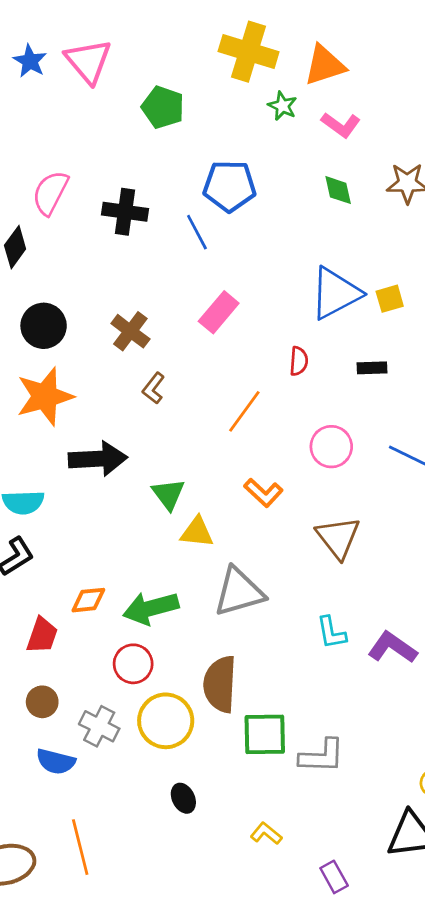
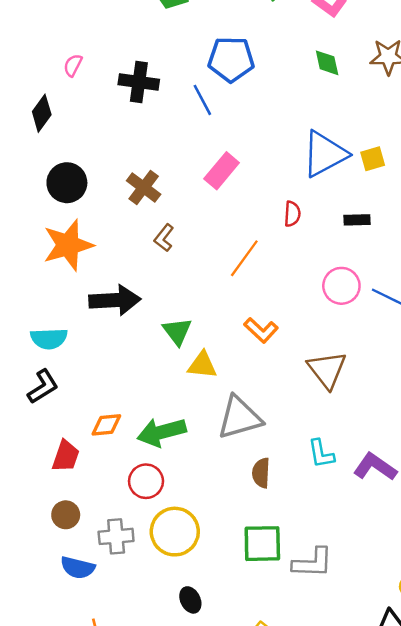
pink semicircle: (50, 193) -> (73, 65), size x0.6
pink circle: (331, 447) -> (341, 286), moved
brown semicircle: (220, 684) -> (261, 473), moved, size x0.6
gray cross: (99, 726) -> (116, 536), turned -32

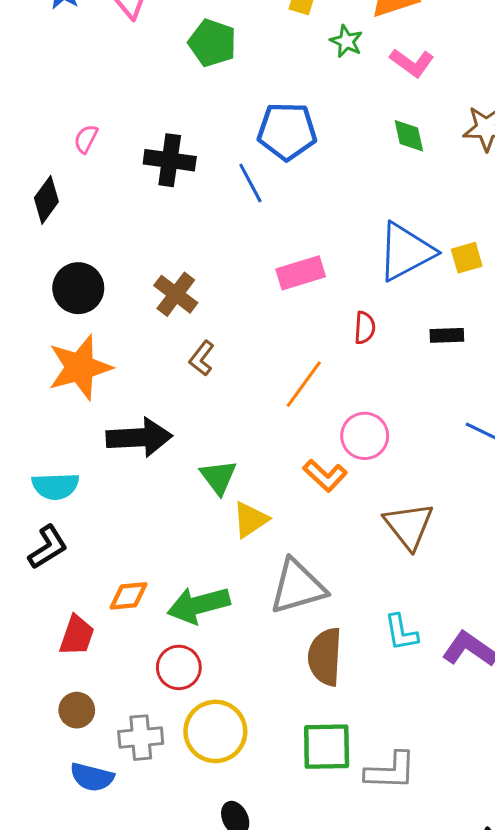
pink rectangle: (222, 171) -> (301, 273), moved, turned 33
pink circle: (341, 286) -> (365, 436), moved
yellow triangle: (202, 365) -> (250, 520), turned -40
brown semicircle: (261, 473) -> (325, 657), size x1.5

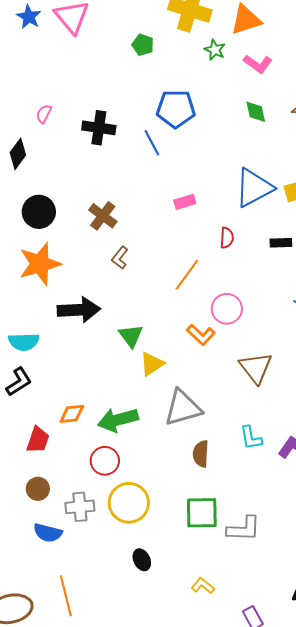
green pentagon: (212, 43) -> (143, 45), moved, size x0.7
pink rectangle: (301, 273) -> (185, 202), size x0.7
brown semicircle: (325, 657) -> (201, 454), size x0.7

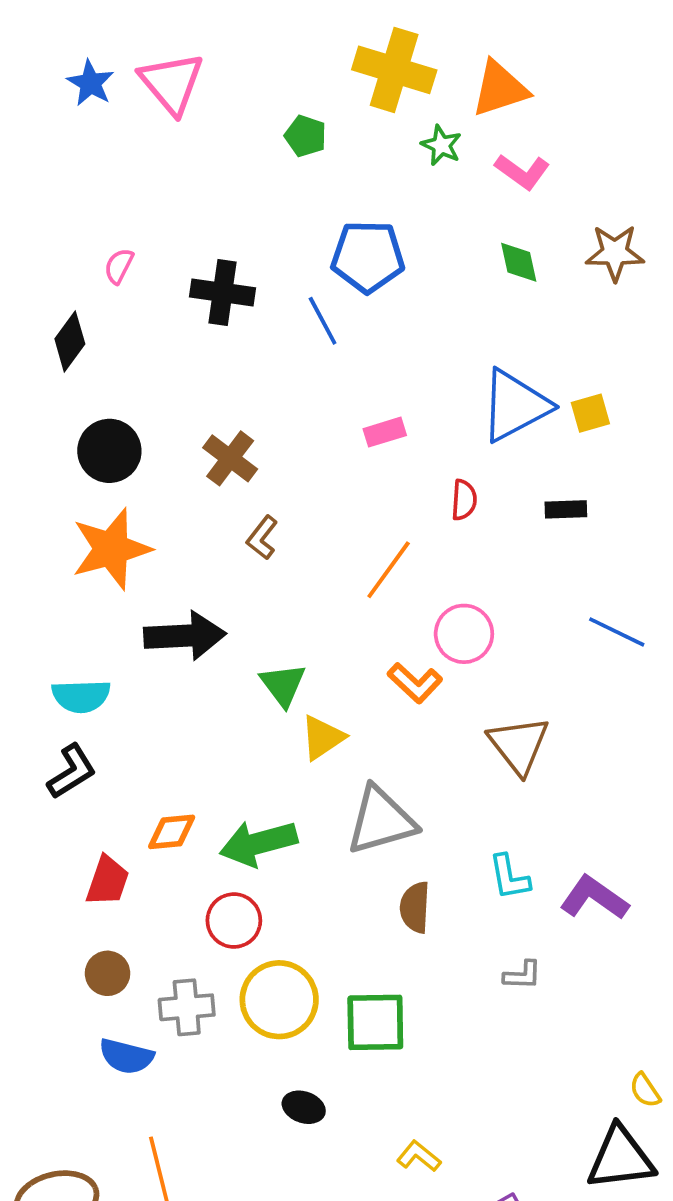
green square: (202, 513) -> (375, 1022), moved
gray L-shape: (244, 529) -> (522, 975), moved, size x0.6
black ellipse: (142, 560) -> (304, 1107), turned -45

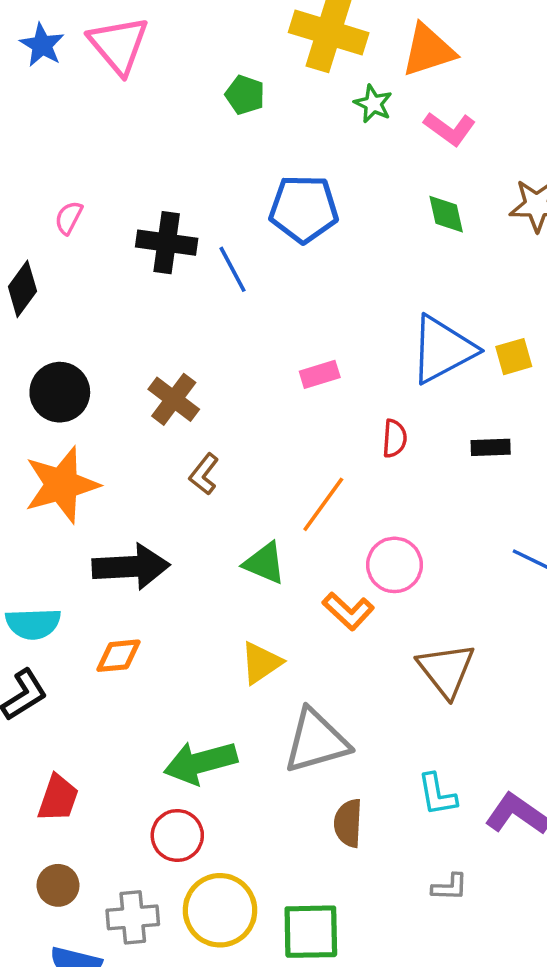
blue line: (323, 321) -> (232, 269), moved
green triangle: (283, 685) -> (265, 563), moved, turned -30
orange diamond: (172, 832) -> (119, 656), moved

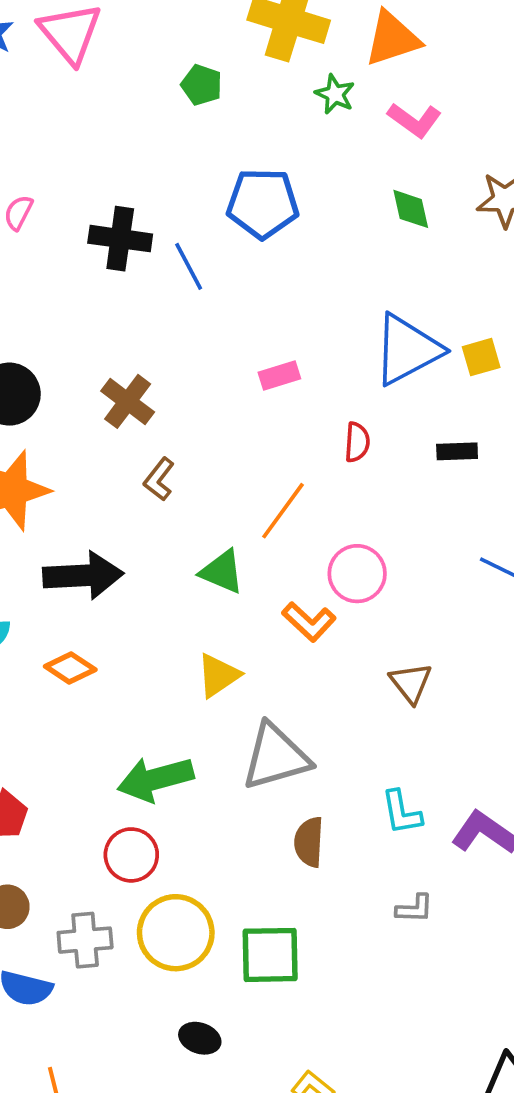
orange diamond: (119, 656) -> (70, 668), turned 39
brown triangle: (446, 670) -> (411, 683), size x0.7

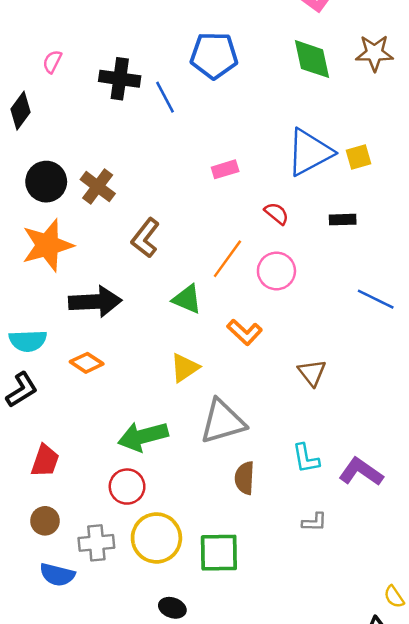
green diamond: (411, 209) -> (312, 59), size x1.5
brown cross: (128, 401) -> (98, 186), moved
red semicircle: (357, 442) -> (276, 213), turned -55
brown L-shape: (159, 479) -> (145, 238), size x1.4
pink circle: (357, 574) -> (276, 271), moved

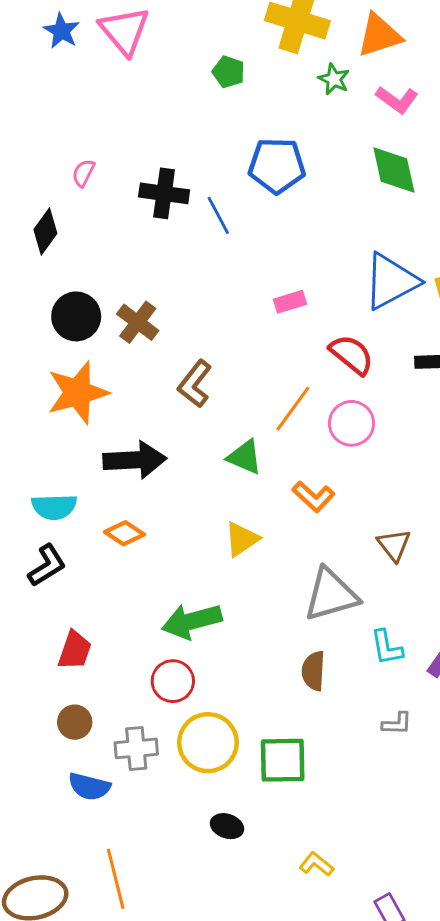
red semicircle: (276, 213) -> (352, 355), size x1.5
gray triangle: (223, 422) -> (331, 595), moved

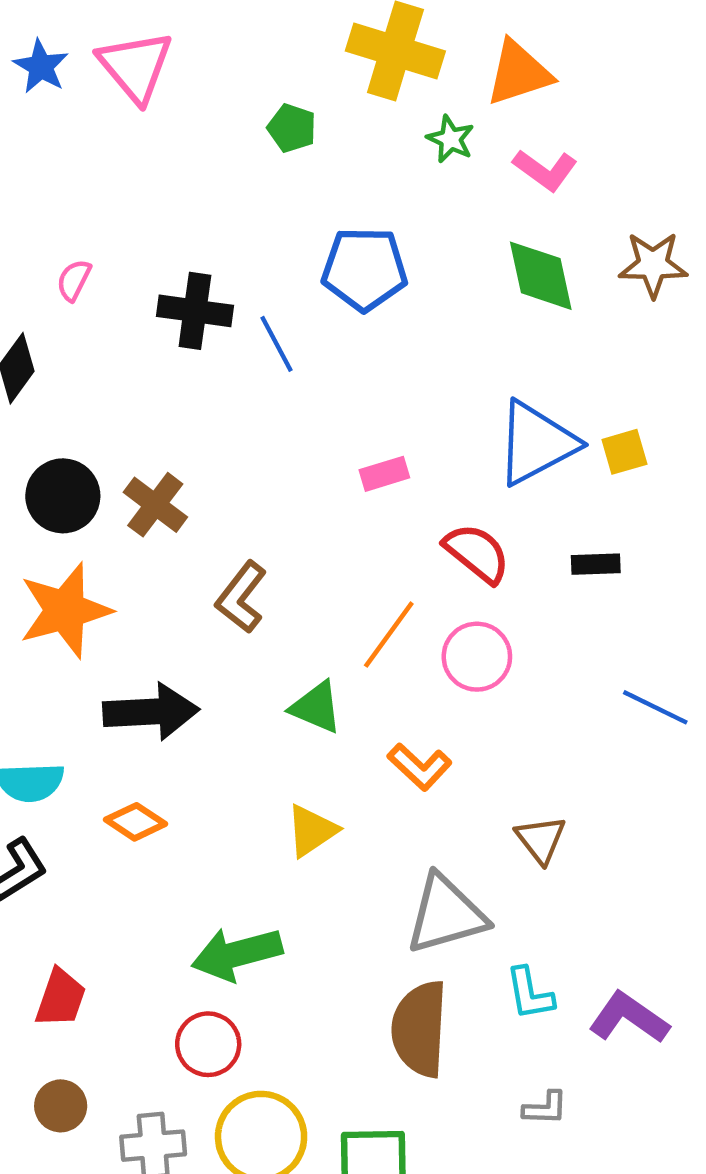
brown semicircle: (313, 671) -> (420, 1029), size x1.6

